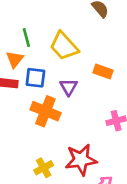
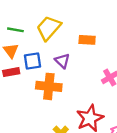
green line: (26, 37) -> (15, 30), turned -49
yellow trapezoid: (64, 46) -> (49, 28), turned 100

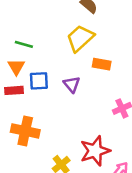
yellow trapezoid: (49, 28) -> (80, 38), moved
orange cross: (49, 86) -> (25, 131), moved

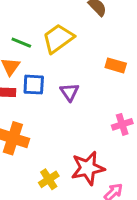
yellow trapezoid: (80, 38) -> (58, 39), moved
orange rectangle: (102, 64) -> (116, 65), moved

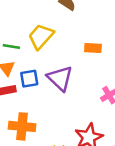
purple triangle: (70, 92) -> (60, 78), size x1.6

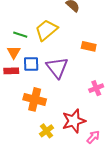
orange cross: (22, 126) -> (35, 99), moved

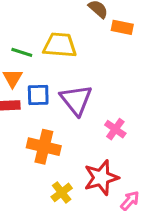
yellow trapezoid: (46, 30) -> (60, 45), turned 45
orange rectangle: (89, 46) -> (122, 27), moved
pink cross: (96, 88) -> (115, 129), moved, turned -32

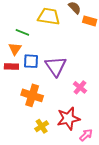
yellow trapezoid: (60, 45) -> (49, 17), moved

